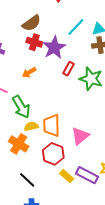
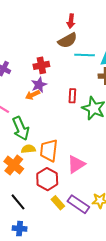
brown semicircle: (31, 23) -> (67, 40), moved
cyan line: (76, 27) -> (85, 55), turned 42
red cross: (34, 42) -> (41, 65), turned -35
purple star: (54, 47) -> (39, 85), moved, size x0.7
red rectangle: (69, 69) -> (72, 96), turned -32

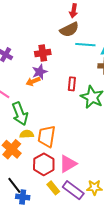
pink triangle: (76, 164) -> (68, 164), moved
blue cross: (20, 229) -> (23, 197), moved

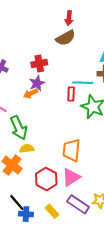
cyan line: (85, 45) -> (83, 83), moved
orange trapezoid: (47, 136) -> (71, 150), moved
yellow rectangle: (53, 188) -> (52, 211), moved

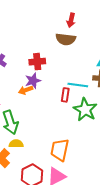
brown semicircle: (66, 38) -> (66, 39), turned 30

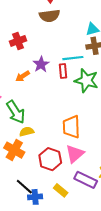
red cross: (37, 62) -> (18, 41), moved
purple star: (33, 81) -> (41, 64), moved

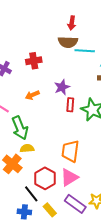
cyan line: (73, 58) -> (85, 51), moved
purple star: (41, 64) -> (62, 87), moved
red rectangle: (63, 71) -> (70, 105), moved
black line: (24, 187) -> (31, 194), moved

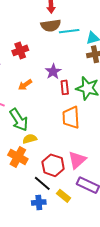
orange trapezoid: (70, 151) -> (71, 117), moved

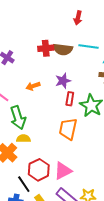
brown semicircle: (51, 26) -> (63, 49), moved
red cross: (20, 50) -> (46, 48), moved

